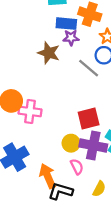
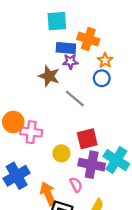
gray line: (89, 68) -> (75, 98), moved
yellow circle: (71, 143) -> (61, 153), moved

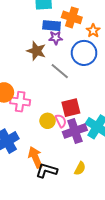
orange star: (105, 60) -> (93, 31), moved
blue circle: (102, 78) -> (84, 53), size x1.6
purple cross: (92, 165) -> (75, 131), turned -30
pink semicircle: (76, 185) -> (61, 121), moved

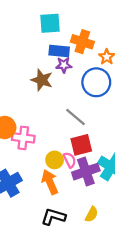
gray line: (60, 71) -> (75, 117), moved
orange arrow: (35, 157) -> (50, 182), moved

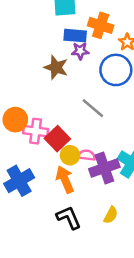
red square: (81, 145) -> (57, 139), moved, turned -30
pink semicircle: (70, 160) -> (87, 155), turned -56
black L-shape: (53, 217) -> (69, 218), turned 50

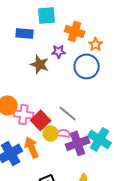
blue rectangle: (75, 36) -> (25, 33), moved
gray line: (93, 108) -> (68, 113), moved
orange arrow: (65, 179) -> (32, 147), moved

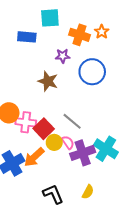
orange star: (96, 44) -> (102, 32), moved
brown star: (40, 64) -> (48, 81), moved
pink semicircle: (64, 133) -> (68, 142), turned 48
orange arrow: (32, 147) -> (34, 157), turned -110

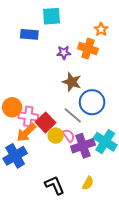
orange cross: (80, 35) -> (88, 49), moved
blue circle: (92, 72) -> (92, 102), moved
brown star: (48, 81) -> (72, 82), moved
orange arrow: (34, 157) -> (26, 133), moved

